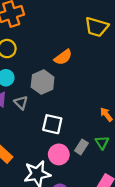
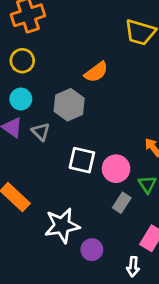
gray rectangle: (81, 147) -> (122, 203), moved
pink circle: (59, 154) -> (116, 169), moved

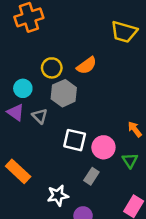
yellow circle: (22, 61) -> (52, 68), moved
gray rectangle: (122, 203) -> (91, 176), moved
white star: (62, 225) -> (58, 195), size x0.7

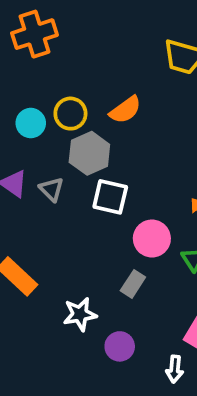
cyan circle: (23, 88) -> (31, 123), moved
white square: (75, 140) -> (110, 197), moved

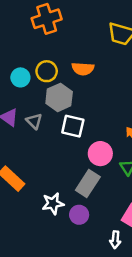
orange cross: (34, 34) -> (47, 19), moved
orange semicircle: (125, 110) -> (83, 69), turned 40
gray rectangle: (133, 284) -> (88, 184), size x1.5
purple circle: (120, 346) -> (79, 215), moved

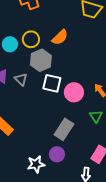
orange semicircle: (83, 69) -> (60, 37), turned -48
pink circle: (100, 154) -> (74, 92), moved
white star: (53, 204) -> (36, 164), moved

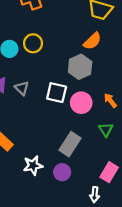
orange semicircle: (60, 37) -> (92, 41), moved
gray hexagon: (41, 60) -> (80, 67), moved
white star: (36, 164) -> (33, 165), moved

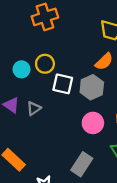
gray triangle: (22, 88) -> (34, 108), turned 40
white square: (57, 93) -> (63, 84), moved

